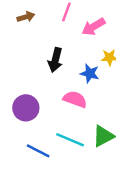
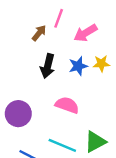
brown arrow: (26, 17) -> (39, 33), moved, turned -35
blue star: (90, 73) -> (78, 66), moved, turned -30

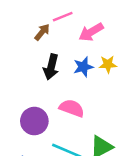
pink line: (59, 18) -> (63, 17), turned 48
purple circle: (18, 114) -> (34, 121), moved

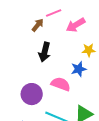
blue star: (83, 67) -> (79, 69), moved

